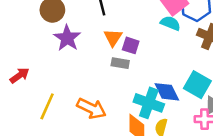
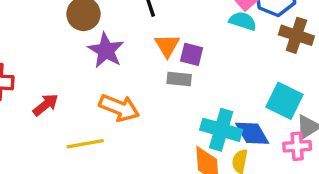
blue diamond: (167, 92) -> (252, 133), moved
yellow line: (47, 106) -> (85, 144), turned 60
orange arrow: (92, 108) -> (119, 108), moved

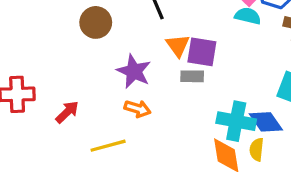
purple star: (106, 50) -> (134, 71), moved
purple square: (192, 54) -> (202, 52), size x1.4
orange arrow: (119, 108) -> (137, 109), size x0.7

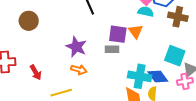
brown circle: (96, 22) -> (29, 21), moved
orange triangle: (178, 45) -> (136, 31), moved
red arrow: (67, 112) -> (36, 72), turned 105

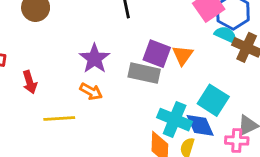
cyan semicircle: (146, 12) -> (226, 35), moved
gray rectangle: (112, 49) -> (144, 73), size x1.5
cyan square: (175, 56) -> (213, 100), moved

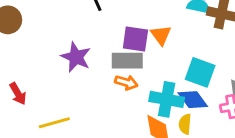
orange arrow: (91, 92) -> (126, 82), moved

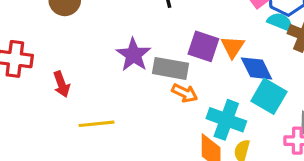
gray rectangle: (127, 61) -> (171, 68), moved
blue diamond: (193, 100) -> (257, 68), moved

